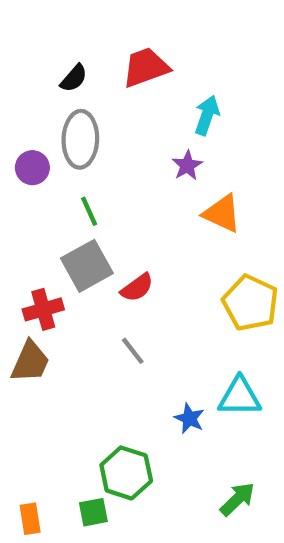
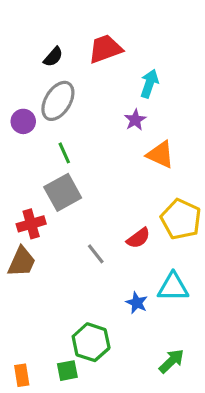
gray ellipse: (80, 139) -> (58, 101), turned 30
red semicircle: (137, 288) -> (138, 238), moved

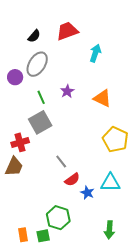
purple star: (135, 120) -> (67, 91), moved
red semicircle: (138, 238) -> (72, 180), moved
green arrow: (171, 361) -> (109, 230), turned 138
orange rectangle: (22, 375) -> (23, 235), moved

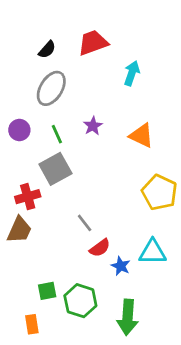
purple circle: (15, 77) -> (19, 130), moved
green arrow: (109, 230) -> (128, 317), moved, size x1.4
green square: (43, 236) -> (47, 291), moved

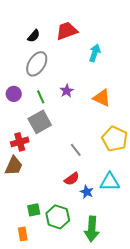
gray line: (85, 223) -> (76, 150), moved

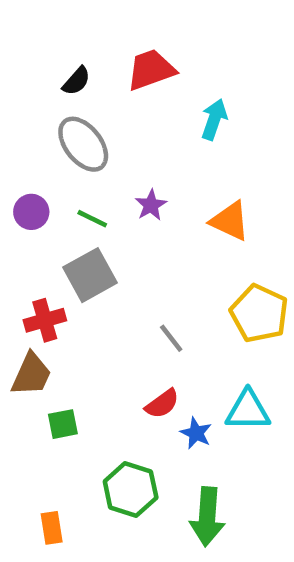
gray ellipse: (37, 64) -> (83, 144), turned -70
green line: (41, 97) -> (92, 219), turned -40
green square: (34, 210) -> (63, 424), moved

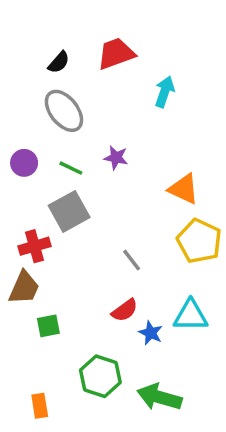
purple star: (151, 205) -> (116, 158), turned -30
orange triangle: (230, 221) -> (184, 189), moved
green arrow: (207, 517) -> (159, 397), turned 102

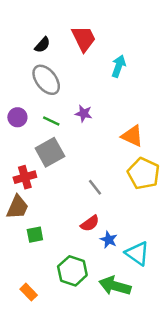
red trapezoid: (116, 54) -> (84, 39), turned 84
cyan triangle: (191, 316) -> (137, 253), moved, turned 35
orange rectangle: (40, 406) -> (29, 292), turned -35

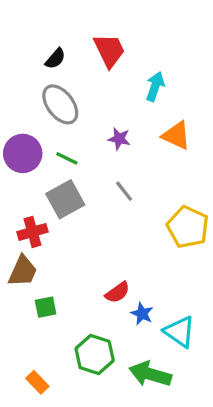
purple star: (84, 114) -> (119, 139), moved
purple circle: (17, 117) -> (23, 153), size x1.5
orange triangle: (132, 136) -> (176, 135), moved
gray line: (95, 187) -> (124, 191), moved

